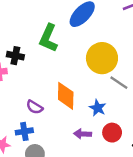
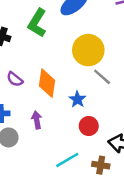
purple semicircle: (35, 107) -> (15, 79), moved
purple arrow: (83, 134) -> (37, 120), moved, turned 70

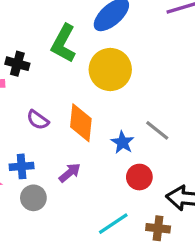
yellow circle: (88, 50) -> (110, 69), moved
gray line: (102, 77) -> (157, 130), moved
purple arrow: (37, 120) -> (70, 173), turned 63

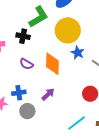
green L-shape: (64, 43) -> (39, 17), turned -145
black cross: (17, 64) -> (23, 36), moved
blue star: (122, 142) -> (78, 53), moved

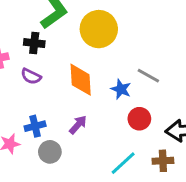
blue star: (78, 53) -> (121, 89), moved
purple semicircle: (26, 64) -> (31, 76), moved

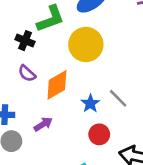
purple semicircle: (31, 76) -> (27, 73), moved
orange diamond: (81, 80) -> (57, 85), turned 48

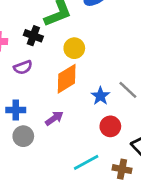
yellow circle: (86, 44) -> (74, 48), moved, size x0.6
purple semicircle: (27, 73) -> (23, 67), moved, turned -60

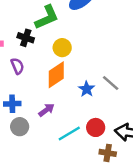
purple semicircle: (23, 67) -> (17, 66), turned -91
red circle: (110, 126) -> (96, 127), moved
cyan line: (86, 162) -> (69, 133), moved

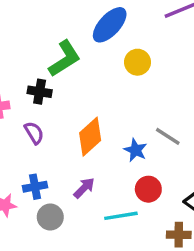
yellow circle: (62, 48) -> (137, 62), moved
red circle: (96, 127) -> (148, 189), moved
cyan line: (69, 133) -> (121, 216), turned 30

